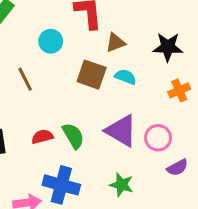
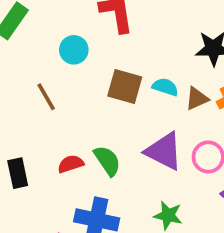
brown triangle: (115, 43) -> (197, 99), moved

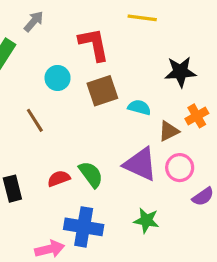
brown square: (125, 87) -> (102, 91), moved, turned -32
brown triangle: (197, 99) -> (169, 131), moved

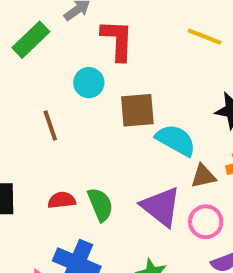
red L-shape: (94, 44) -> (117, 40), moved
cyan semicircle: (139, 107) -> (176, 140), size x1.5

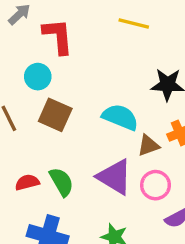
brown square: (137, 110) -> (55, 115), moved, turned 36

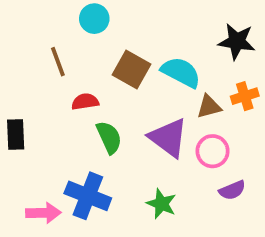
brown square: (55, 115) -> (132, 70), moved
red semicircle: (27, 182) -> (85, 102), moved

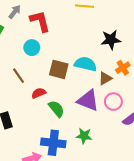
green star: (161, 204) -> (84, 136), moved

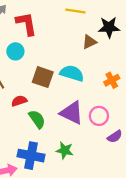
black star: (111, 40) -> (109, 27), moved
brown triangle: (105, 78) -> (89, 42), moved

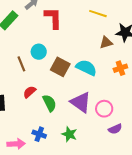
cyan circle: (15, 51) -> (39, 52), moved
orange cross: (112, 80) -> (120, 68), moved
red semicircle: (19, 101) -> (30, 92), moved, turned -32
blue cross: (31, 156) -> (39, 134), size x0.6

